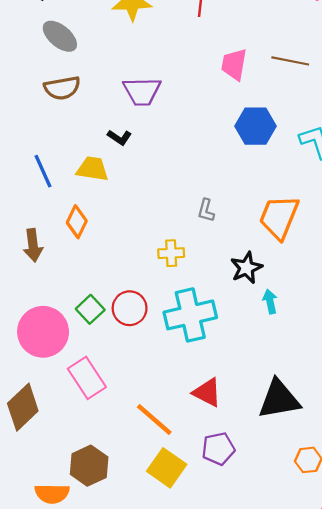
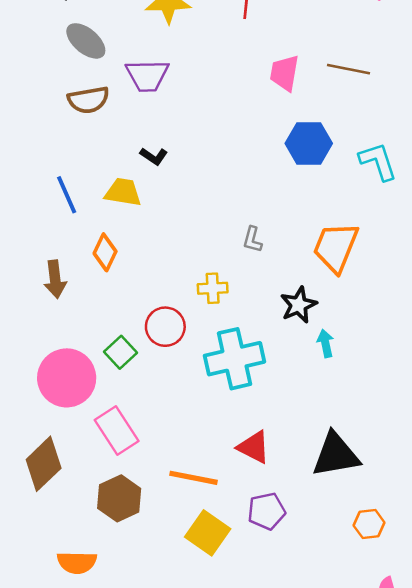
purple trapezoid: (142, 91) -> (147, 76), moved
red circle: (130, 308) -> (165, 327), moved
orange line: (154, 419) -> (193, 478), turned -30
brown hexagon: (89, 466) -> (119, 498), moved

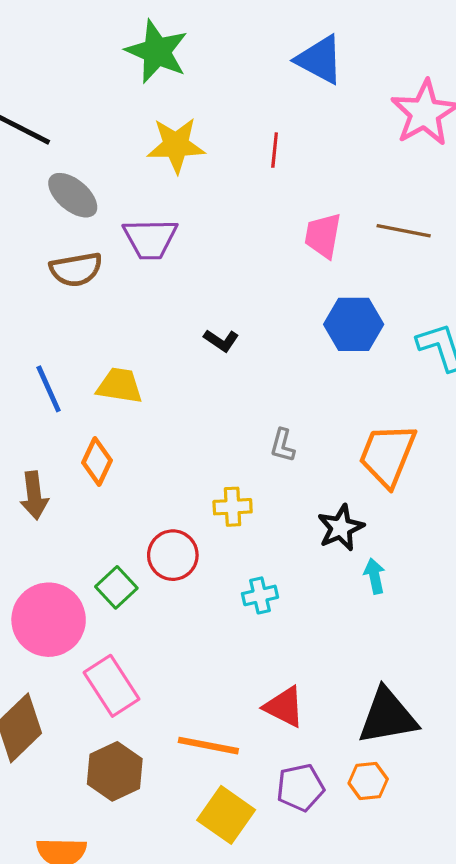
black L-shape: (154, 156) -> (221, 340), moved
cyan cross: (234, 359) -> (260, 595), size x0.5
orange hexagon: (369, 524) -> (368, 781), moved

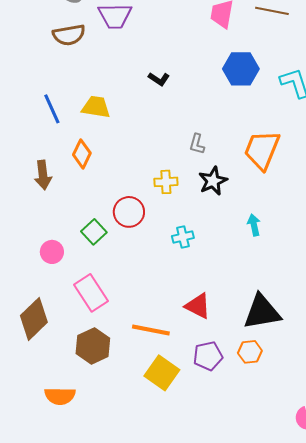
black star: (341, 528) -> (213, 181), moved
pink circle: (49, 620) -> (52, 252), size x0.5

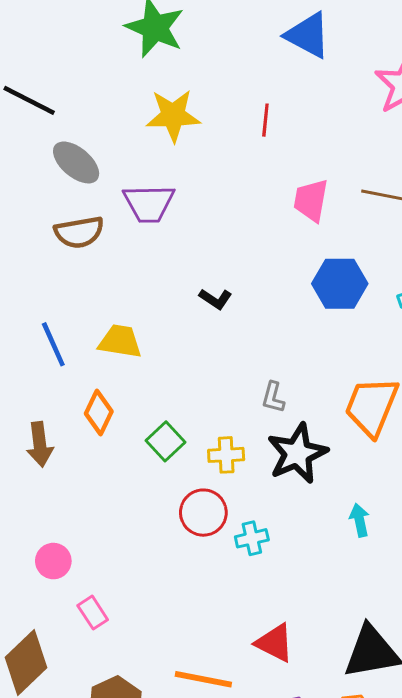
black star: (213, 181) -> (297, 453), size x1.4
red circle: (129, 212) -> (203, 513), moved
green square: (94, 232) -> (165, 441), moved
pink rectangle: (91, 293) -> (93, 613), moved, size x0.6

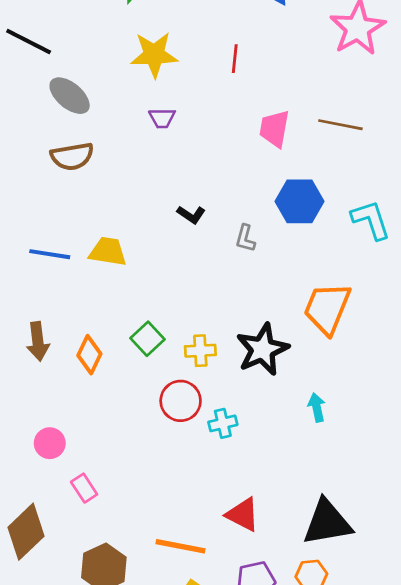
purple trapezoid: (149, 203) -> (162, 118), moved, size x0.6
blue line: (53, 344) -> (50, 254), turned -57
gray L-shape: (273, 397) -> (245, 238), moved
orange diamond: (99, 413) -> (89, 355), moved

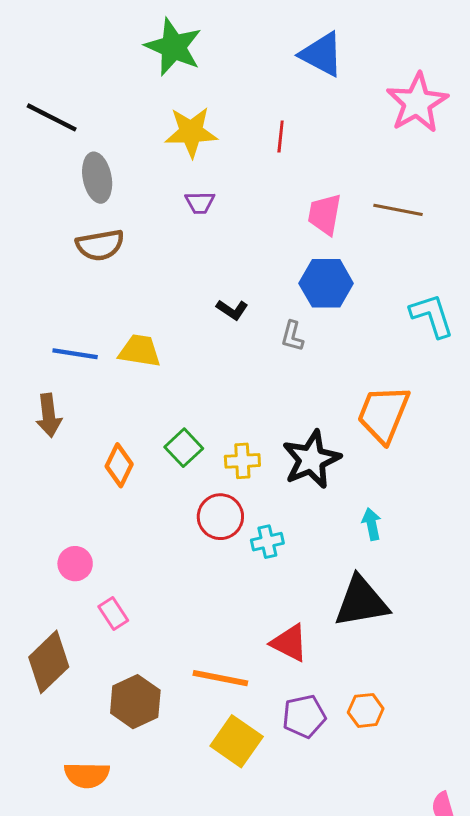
gray ellipse: (70, 96) -> (97, 178), turned 39
blue hexagon: (299, 201) -> (326, 283), moved
brown arrow: (38, 341) -> (49, 415), moved
black triangle: (327, 522) -> (361, 602), moved

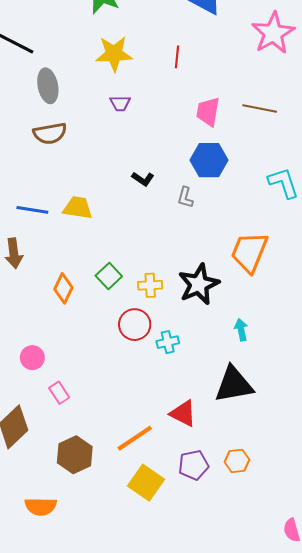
orange line: (220, 678) -> (135, 438), turned -45

